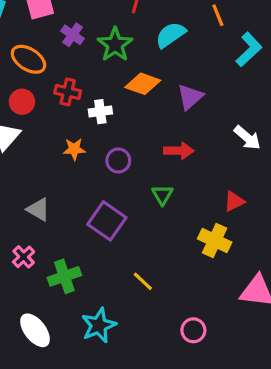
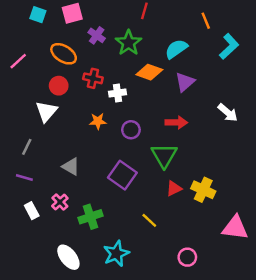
cyan semicircle: (171, 35) -> (176, 49), moved
green triangle: (162, 195) -> (164, 155), size x1.6
red triangle: (234, 201) -> (174, 189), moved

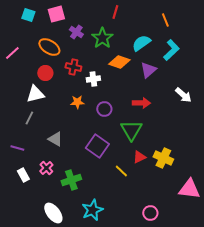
cyan L-shape: (229, 46) -> (171, 50), moved
white triangle: (46, 111) -> (35, 94), turned 36
gray line: (27, 147) -> (29, 118), moved
yellow line: (149, 220) -> (121, 171), moved

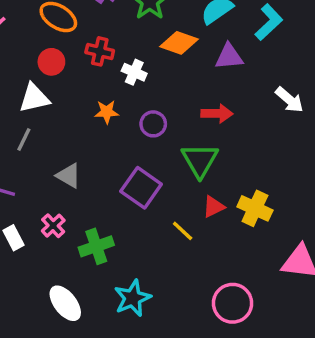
purple triangle: (148, 70) -> (229, 57), turned 36
white cross: (93, 79) -> (134, 72), turned 32
pink circle: (150, 213) -> (233, 303), size x1.5

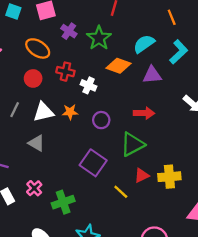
white triangle: (34, 98) -> (43, 112), moved
gray line: (24, 139) -> (15, 110), moved
green triangle: (200, 160) -> (132, 144), turned 32
gray triangle: (69, 176) -> (37, 143), moved
yellow cross: (255, 208) -> (169, 177), turned -30

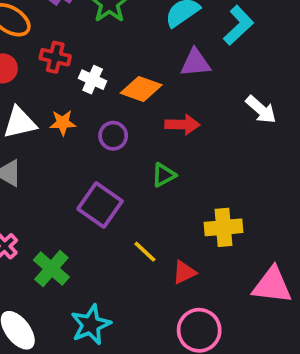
orange diamond: (119, 66) -> (141, 89), moved
green triangle: (132, 144) -> (164, 175), size x0.6
red triangle: (142, 176) -> (184, 272), moved
green cross: (63, 202) -> (51, 269), turned -30

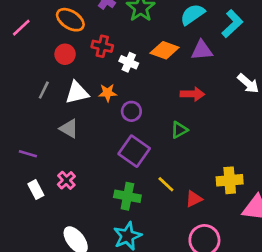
orange diamond: (141, 89) -> (165, 50), moved
purple circle: (113, 136) -> (131, 111), moved
yellow cross: (223, 227) -> (230, 180), moved
green cross: (51, 269) -> (127, 196), moved, turned -30

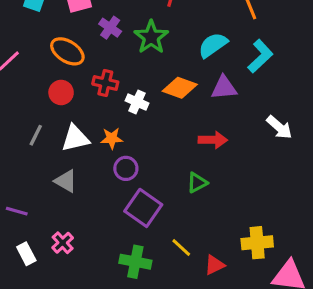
purple circle: (131, 111) -> (126, 168), moved

